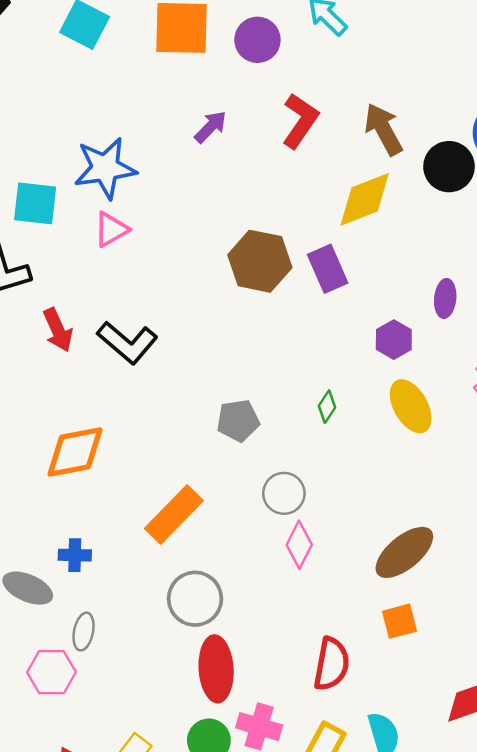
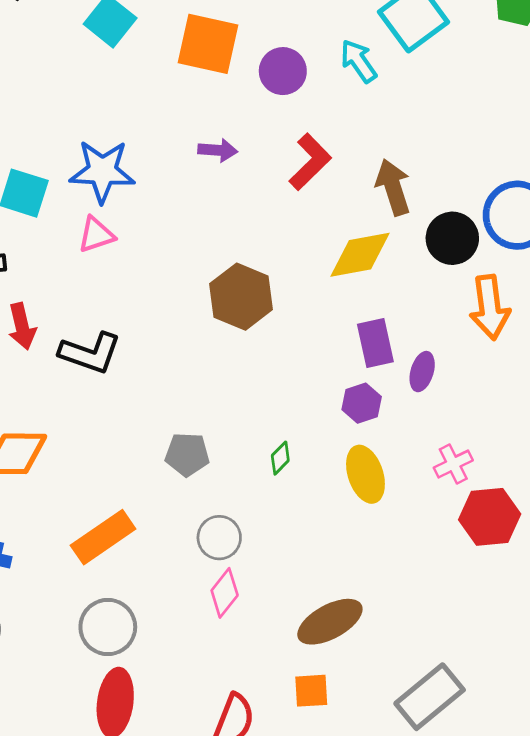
purple arrow: (211, 127) -> (218, 150), turned 39
purple rectangle: (328, 269) -> (375, 343), moved
black L-shape: (127, 342) -> (90, 353), turned -32

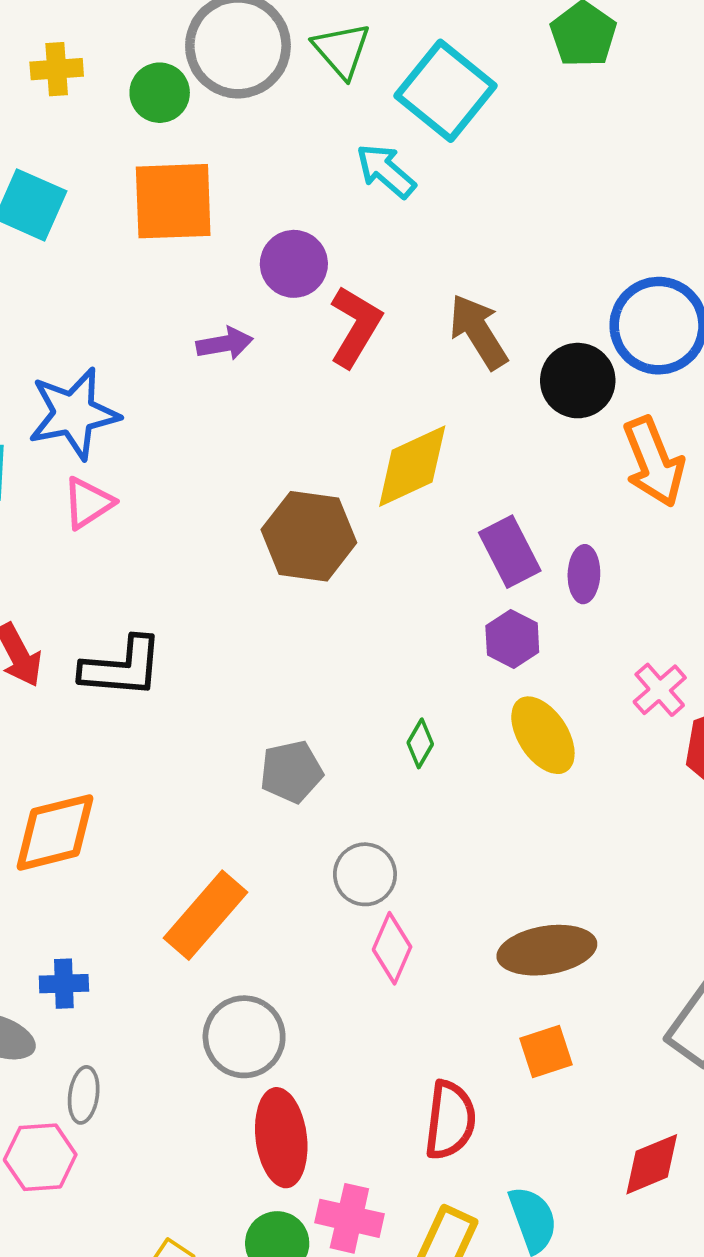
purple circle: (283, 71) -> (294, 264), moved
yellow diamond: (360, 255) -> (412, 466), moved
brown ellipse: (330, 622) -> (547, 950), turned 34

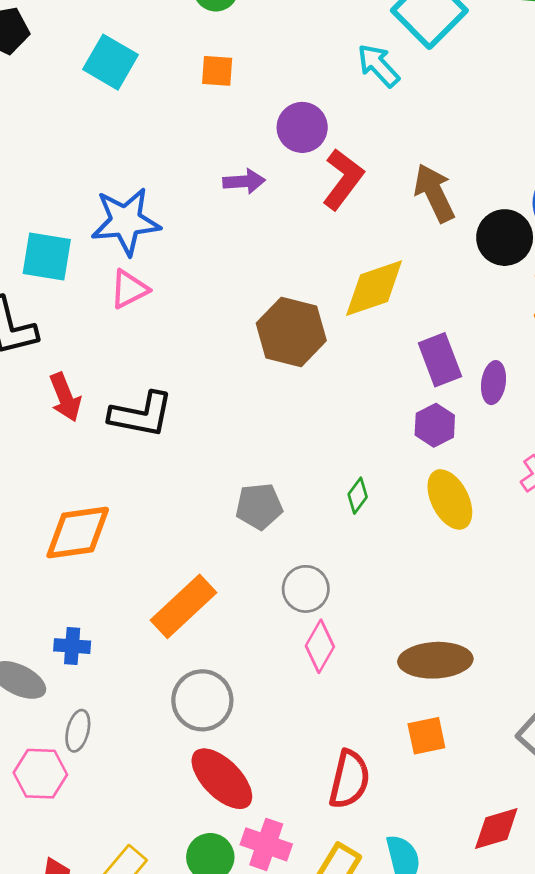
orange square: (173, 201) -> (217, 71), size x0.5
red ellipse: (281, 1138) -> (222, 779), turned -44

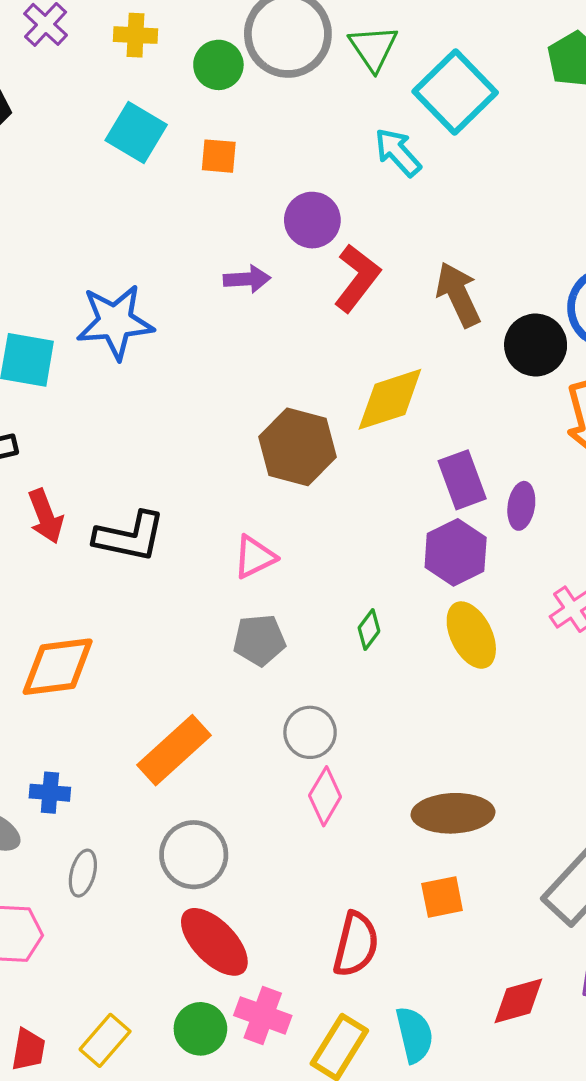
cyan square: (111, 62) -> (136, 133), moved
pink triangle: (129, 289) -> (255, 557), moved
purple hexagon: (435, 425) -> (456, 552), size x1.4
gray ellipse: (78, 731) -> (83, 873), moved

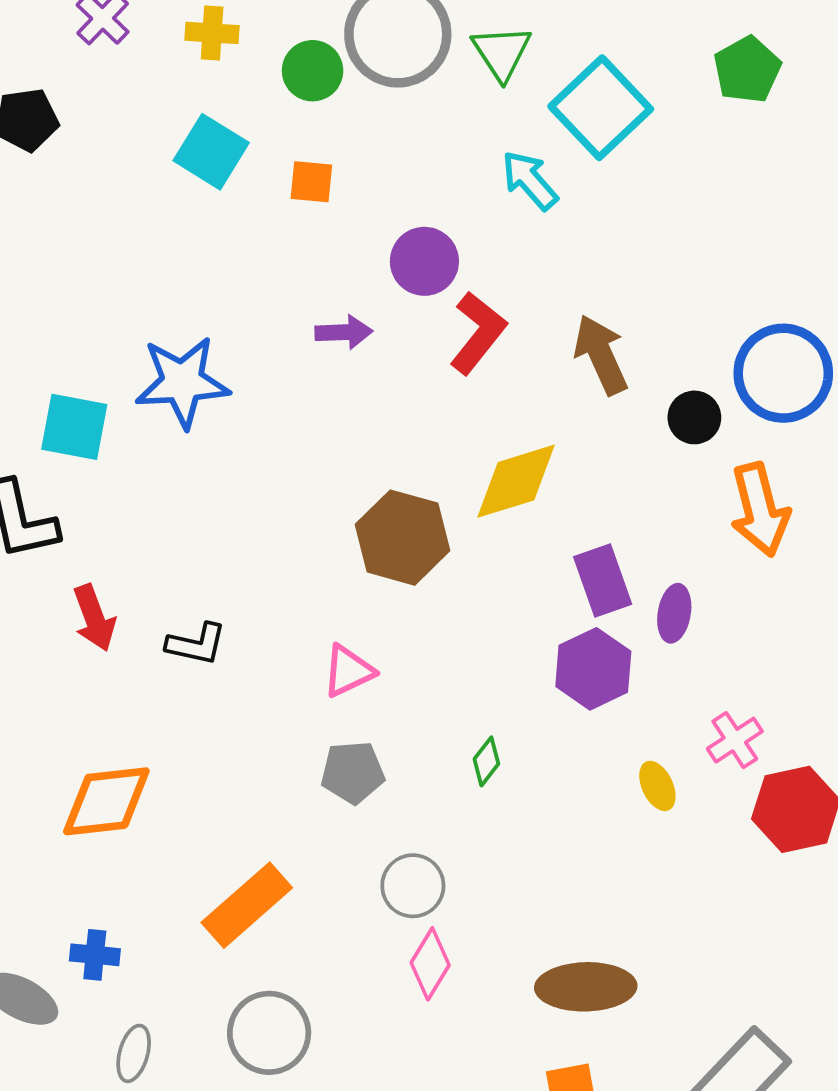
black circle: (536, 345) -> (694, 417), size x0.7
black L-shape: (130, 537) -> (196, 644), size x0.7
yellow ellipse: (471, 635) -> (657, 786), moved, size x0.6

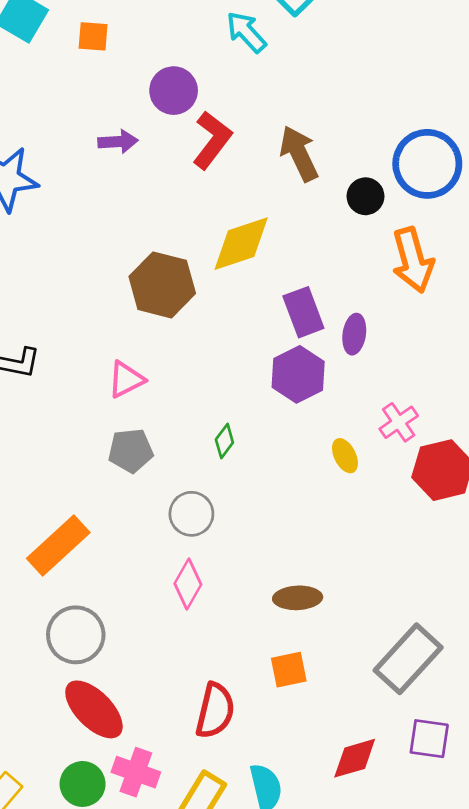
gray circle: (413, 886) -> (191, 514), moved
brown ellipse: (586, 987) -> (298, 598), size x0.7

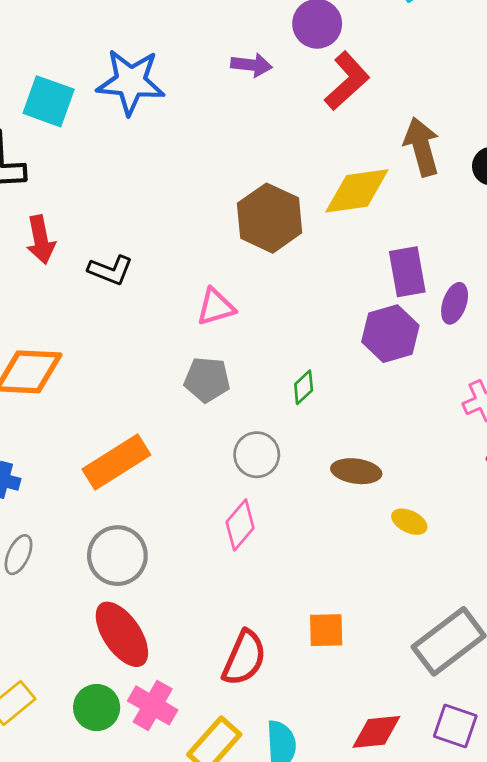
brown arrow: (299, 154) -> (422, 147), moved
yellow ellipse: (345, 456) -> (409, 522), moved, turned -48
brown ellipse: (298, 598) -> (356, 471), moved

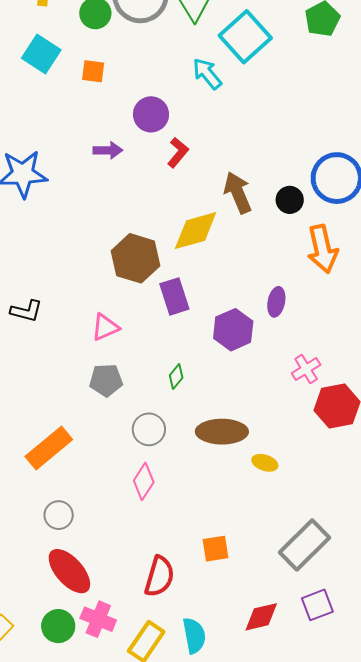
red L-shape: (347, 81) -> (178, 152), size x0.7
purple rectangle: (407, 272) -> (174, 296), moved
brown ellipse: (356, 471) -> (222, 432), size x1.4
gray circle: (117, 556) -> (59, 515), size x0.7
purple square: (455, 726) -> (317, 605), turned -32

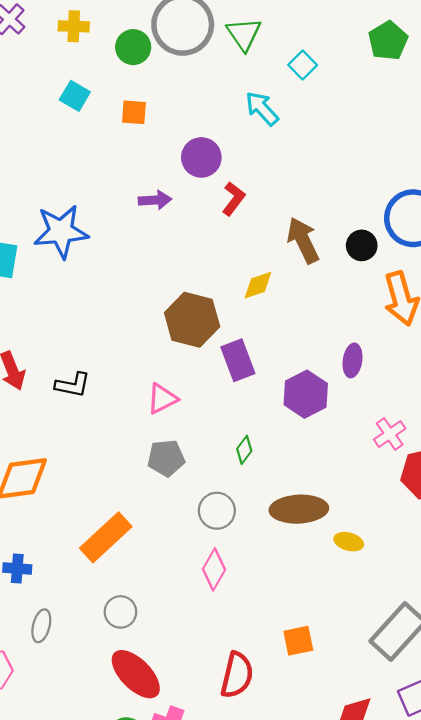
cyan square: (245, 37) -> (303, 65), size x0.5
cyan square: (41, 54) -> (75, 96), size x0.7
yellow diamond: (196, 231) -> (258, 285), size x0.6

